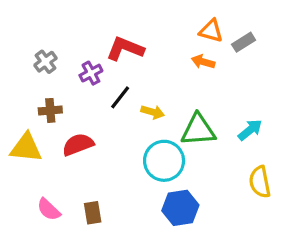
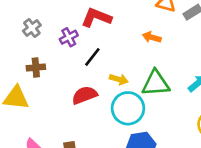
orange arrow: (203, 62) -> (152, 37), moved
yellow arrow: (153, 112) -> (119, 79), moved
red semicircle: (78, 145) -> (85, 95), moved

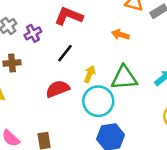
purple cross: (69, 37) -> (33, 33), moved
yellow arrow: (119, 79) -> (90, 74), turned -84

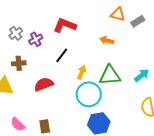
red semicircle: (58, 89) -> (44, 84), moved

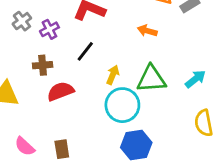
brown cross: (19, 63) -> (43, 65), moved

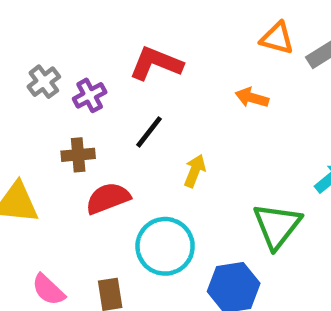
green triangle: (151, 79) -> (277, 226), moved, turned -48
cyan circle: (122, 105) -> (165, 246), moved

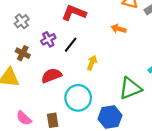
purple cross: (90, 95) -> (48, 39), moved
brown cross: (78, 155) -> (23, 53), moved, turned 32
green triangle: (277, 226) -> (130, 88), turned 30

